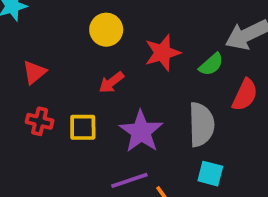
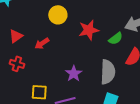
red arrow: (111, 82) -> (42, 43), moved
yellow square: (83, 127) -> (39, 92), moved
purple star: (141, 132) -> (74, 74), size x0.7

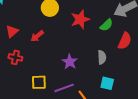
gray semicircle: (108, 72) -> (102, 57), size x0.6

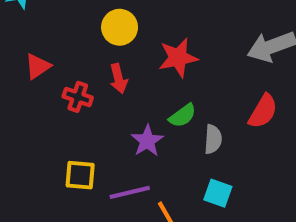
green semicircle: (106, 25) -> (183, 116), moved
red arrow: (37, 36) -> (119, 78), moved, turned -72
red cross: (15, 57) -> (78, 97), moved

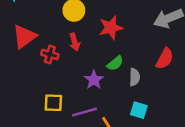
red triangle: (38, 66) -> (24, 37), size x1.5

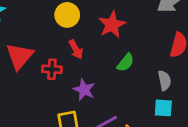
gray semicircle: (135, 77) -> (164, 80), moved
purple star: (94, 80) -> (84, 90), moved

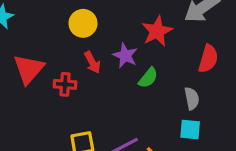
red star: (112, 25) -> (157, 31), moved
purple star: (84, 90) -> (125, 56), moved

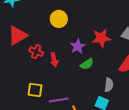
red arrow: (92, 62) -> (54, 60), moved

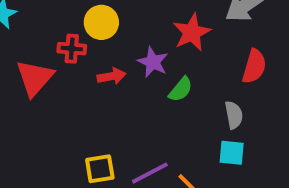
red cross: (36, 52) -> (72, 49), moved
red arrow: (54, 60) -> (111, 76), moved, turned -72

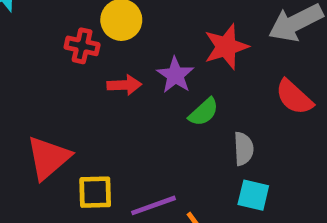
red semicircle: (254, 66) -> (294, 97), turned 108
red triangle: (35, 78) -> (48, 158), moved
gray semicircle: (234, 115) -> (244, 149), moved

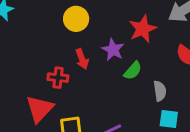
red cross: (82, 46) -> (58, 78), moved
red arrow: (124, 85) -> (82, 59), turned 78

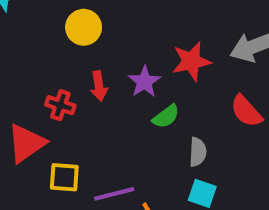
yellow circle: (76, 19) -> (84, 27), moved

